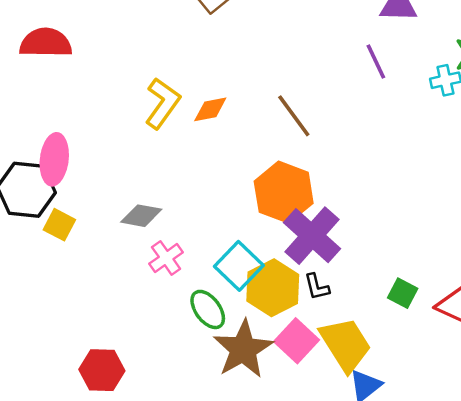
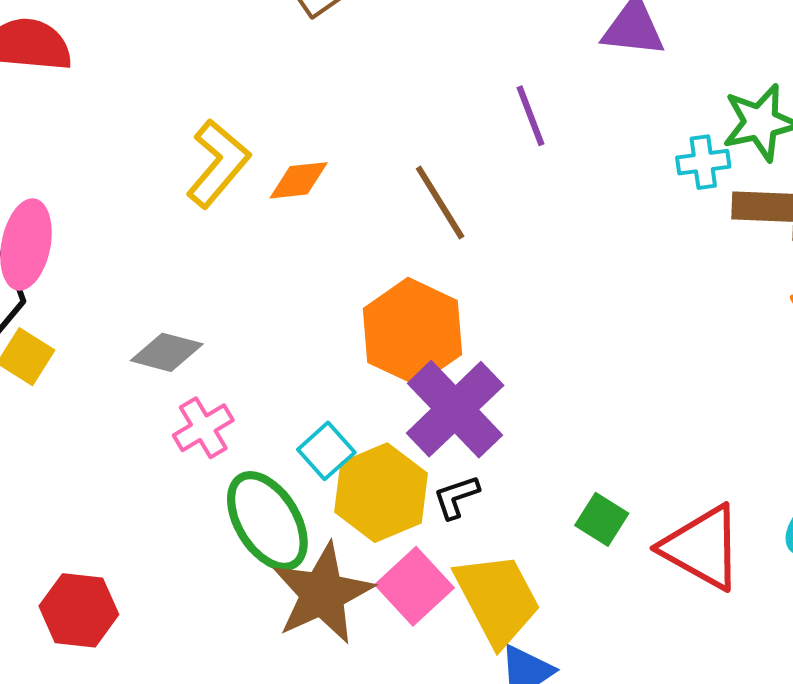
purple line: (376, 62) -> (531, 116), moved
cyan square: (239, 266) -> (326, 451), size x0.7
black L-shape: (317, 287) -> (456, 497), turned 80
green ellipse: (208, 309) -> (267, 521), size x1.4

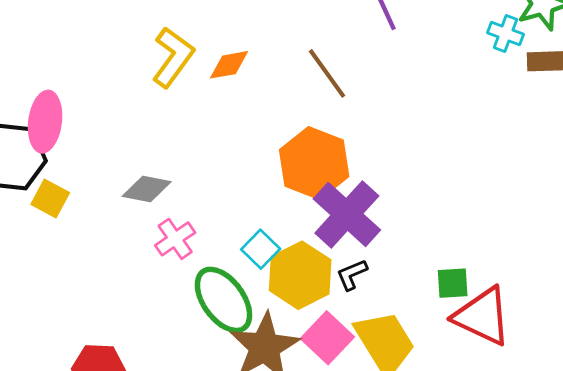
cyan cross: (703, 162) -> (506, 34), turned 32
green square: (602, 519) -> (453, 283), turned -32
red triangle: (702, 547) -> (482, 316), moved

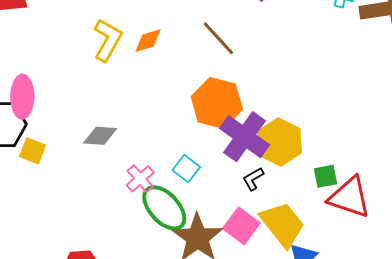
pink cross: (175, 239) -> (140, 179), moved
yellow hexagon: (300, 275) -> (280, 142), moved

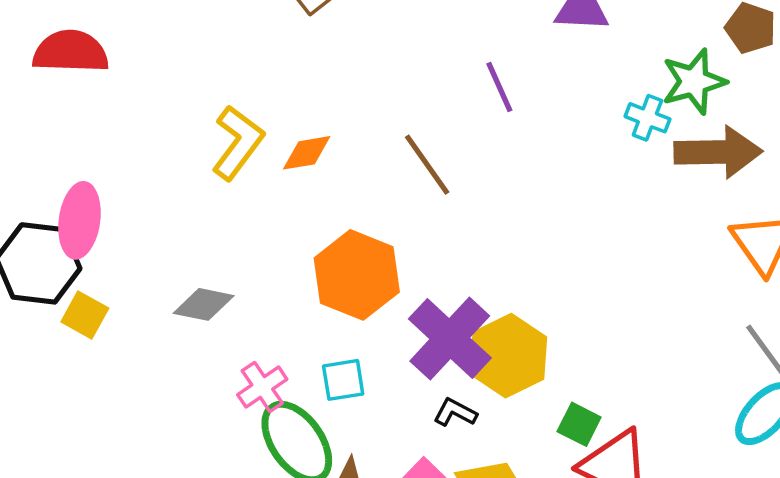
orange hexagon: (217, 103) -> (357, 275), moved
cyan square: (186, 169) -> (343, 380), turned 36
green square: (326, 176) -> (579, 424), turned 30
black L-shape: (253, 179) -> (455, 412), turned 50

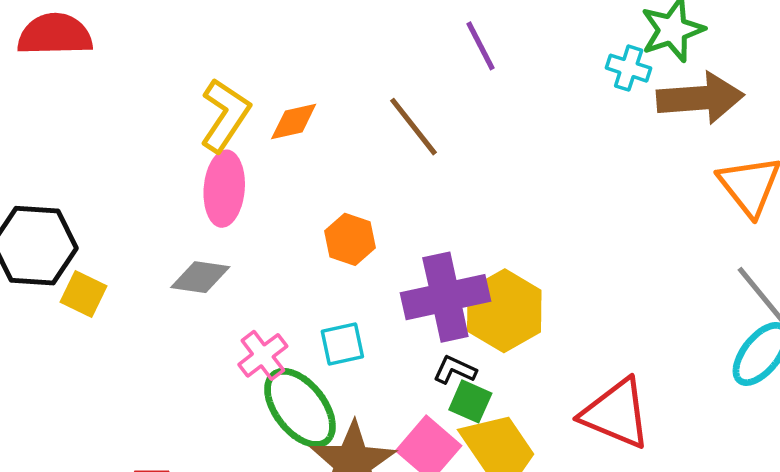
pink ellipse: (79, 220) -> (224, 189), moved
orange hexagon: (357, 275) -> (350, 239), size x0.6
purple cross: (450, 338) -> (445, 297), turned 38
green square: (579, 424) -> (470, 401), moved

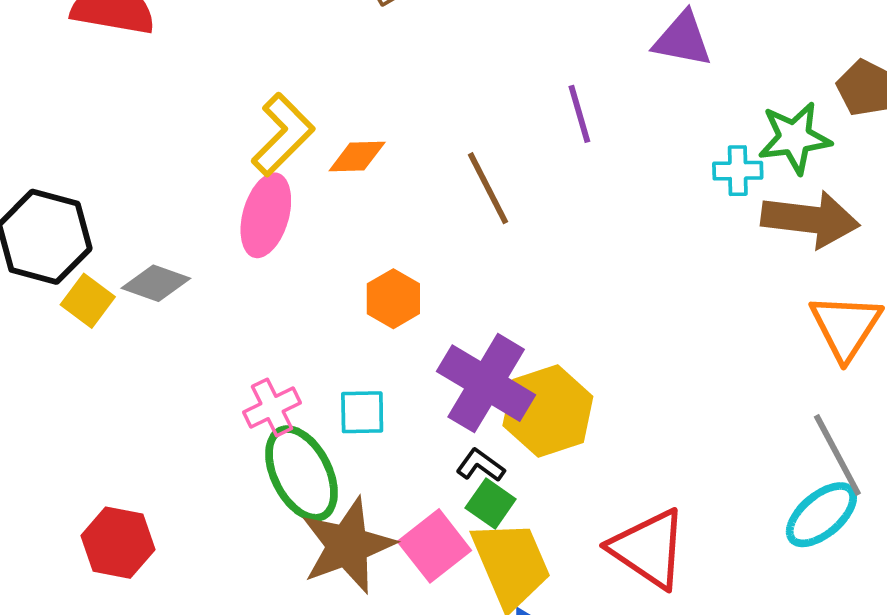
cyan cross: (629, 68) -> (738, 171), turned -30
gray diamond: (200, 277) -> (156, 283), moved
purple cross: (445, 297) -> (486, 383), turned 32

